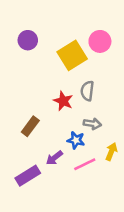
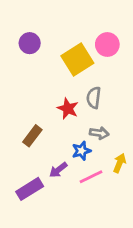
blue star: (76, 140) -> (81, 151), turned -30

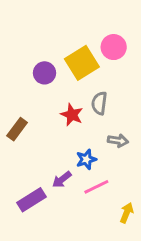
purple circle: (30, 43) -> (44, 73), moved
gray arrow: (99, 133) -> (118, 141), moved
brown rectangle: (32, 136) -> (17, 129), moved
yellow arrow: (120, 163) -> (127, 213), moved

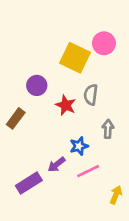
yellow square: (82, 63) -> (75, 58), turned -32
purple circle: (44, 73) -> (37, 85), moved
gray arrow: (118, 141) -> (108, 129), turned -96

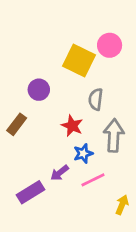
red star: (66, 105) -> (72, 126), moved
gray arrow: (108, 129) -> (114, 135), size x1.6

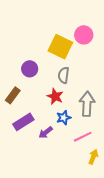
gray semicircle: (96, 99) -> (64, 75), moved
pink line: (93, 180) -> (83, 137), moved
purple rectangle: (30, 192) -> (23, 122), moved

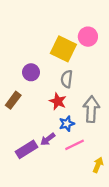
purple rectangle: (23, 122) -> (27, 149), moved
pink line: (83, 137) -> (75, 145), moved

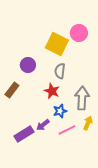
yellow arrow: (98, 165) -> (88, 123), moved

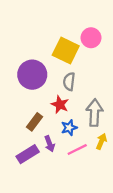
purple circle: (28, 65) -> (32, 75), size x1.6
brown rectangle: (12, 90) -> (35, 122), moved
purple arrow: (43, 125) -> (50, 144), turned -72

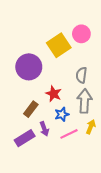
yellow square: (66, 50) -> (59, 45), turned 30
gray semicircle: (69, 82) -> (81, 75), moved

